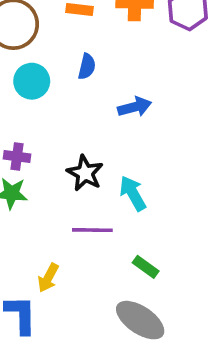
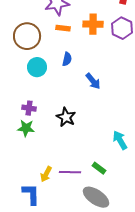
blue arrow: (135, 107) -> (93, 81), turned 66
cyan arrow: (133, 193) -> (120, 140), moved
purple line: (92, 230) -> (70, 172), moved

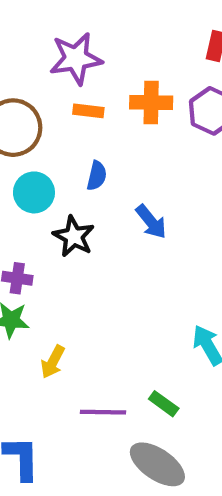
black star: (66, 117) -> (74, 236), moved
yellow arrow: (46, 174) -> (53, 362), moved

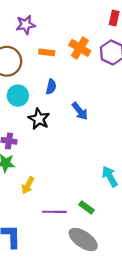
purple star: (76, 59) -> (26, 25), moved, size x0.7
orange cross: (151, 103) -> (80, 48), turned 30

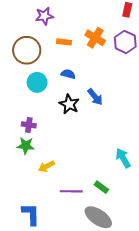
blue semicircle: (51, 87) -> (68, 74), turned -88
black star: (39, 119) -> (69, 104), moved
yellow arrow: (28, 185) -> (46, 166), turned 35

